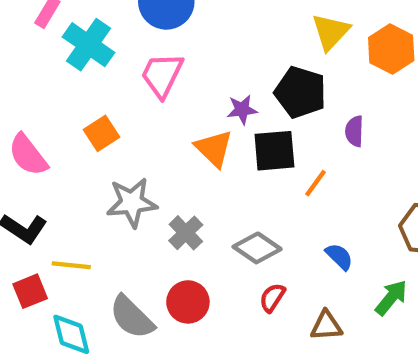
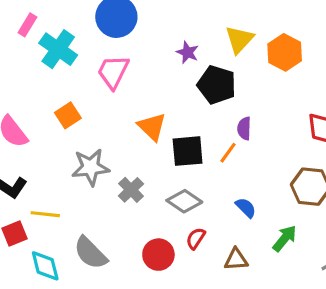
purple star: (242, 110) -> (188, 52), moved, turned 30
purple semicircle: (354, 131) -> (244, 128), moved
black square: (274, 151) -> (188, 151), moved
red circle: (188, 302) -> (158, 255), moved

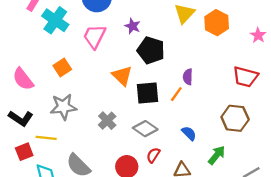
purple star: (188, 52) -> (133, 26), moved
black pentagon: (217, 85) -> (151, 50), moved
gray star: (91, 167) -> (63, 107), moved

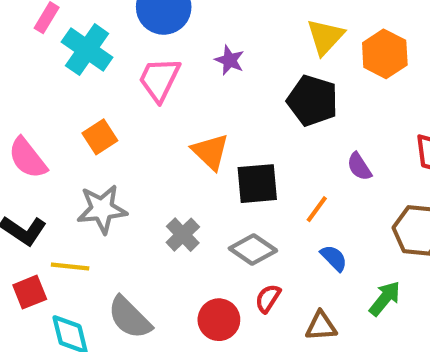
black pentagon: (151, 50) -> (313, 101), moved
purple semicircle: (188, 77) -> (359, 167), moved, turned -35
orange line: (176, 94) -> (317, 209), moved

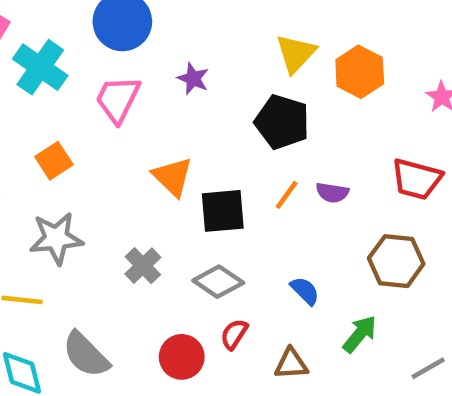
purple semicircle: (359, 167) -> (332, 193), turned -48
orange line: (317, 209) -> (287, 195), moved

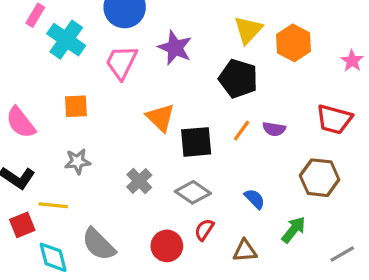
purple star: (193, 79) -> (175, 48), size x1.5
orange square: (54, 161) -> (76, 106), turned 30
gray star: (56, 238) -> (78, 161), size x0.7

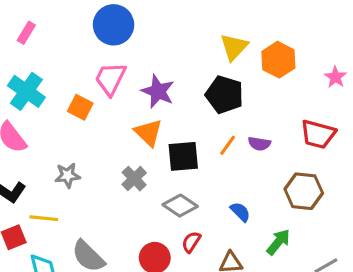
cyan cross: (66, 40) -> (26, 91), moved
purple star: (175, 48) -> (158, 91), moved
orange square: (76, 106) -> (80, 107), moved, turned 30
gray cross: (139, 181) -> (134, 179), moved

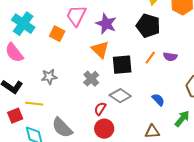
red semicircle: (191, 242) -> (100, 109), moved

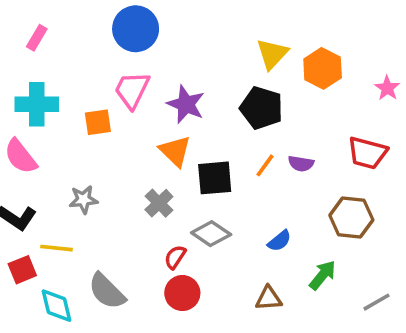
cyan cross: (23, 24) -> (37, 104), turned -35
orange square: (57, 34) -> (98, 122), turned -35
blue semicircle: (158, 100) -> (279, 241), turned 96

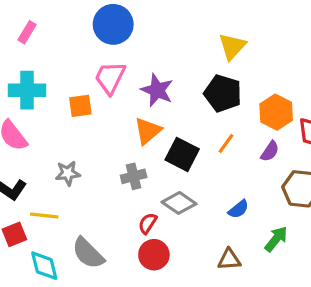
orange hexagon: (323, 68) -> (276, 112), moved
orange triangle: (175, 151) -> (148, 131), turned 36
purple semicircle: (301, 164) -> (270, 151), moved, turned -65
black square: (215, 178) -> (182, 154), turned 32
gray cross: (159, 203) -> (134, 176), turned 30

